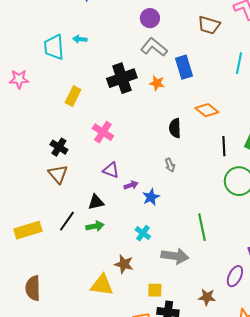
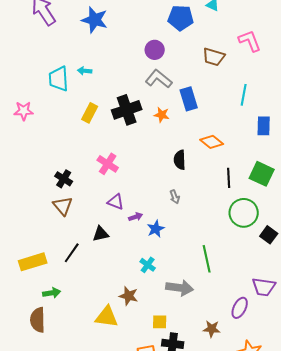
yellow rectangle: (73, 96) -> (90, 113), moved
green arrow: (95, 226) -> (52, 293), moved

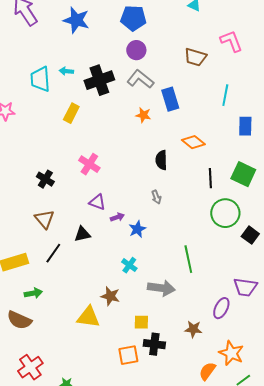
blue pentagon: (181, 18) -> (133, 18), moved
black cross: (127, 110) -> (99, 80), moved
brown triangle: (63, 206) -> (44, 219), moved
brown semicircle: (38, 320) -> (19, 320), turned -65

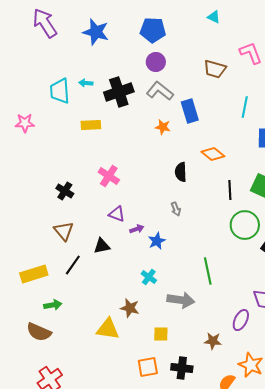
yellow rectangle: (71, 113) -> (91, 125), turned 60
black cross: (154, 344) -> (182, 368), moved

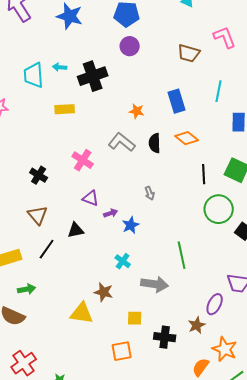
gray L-shape: (160, 91) -> (122, 142), moved
blue rectangle: (190, 111) -> (177, 101), moved
black semicircle: (181, 172) -> (155, 143), moved
brown star: (213, 341) -> (197, 325), moved, turned -30
black cross: (182, 368) -> (165, 337), moved

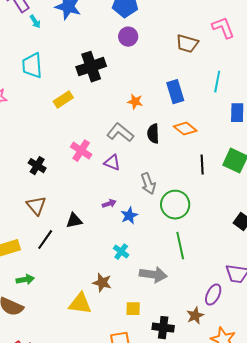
cyan arrow: (60, 67) -> (35, 22), moved, turned -128
yellow rectangle: (65, 109) -> (63, 100), turned -30
gray arrow: (150, 193) -> (148, 184), size x1.5
purple triangle: (91, 198) -> (112, 163), moved
green circle: (219, 209) -> (175, 205), moved

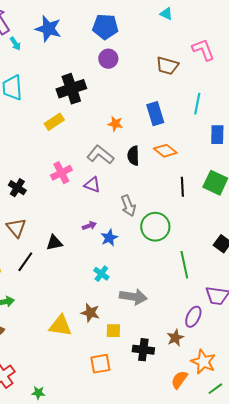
yellow rectangle: (63, 100) -> (54, 122), moved
pink cross: (81, 151) -> (61, 173), turned 30
green line: (180, 246) -> (184, 265), moved
brown star: (102, 283) -> (90, 313), moved

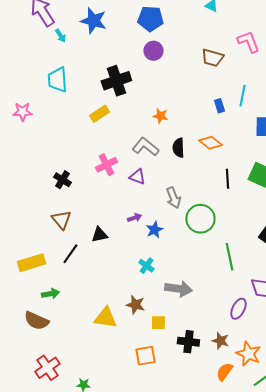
blue rectangle: (155, 114) -> (219, 106), moved, size x0.6
brown star: (175, 338) -> (220, 341), moved, turned -30

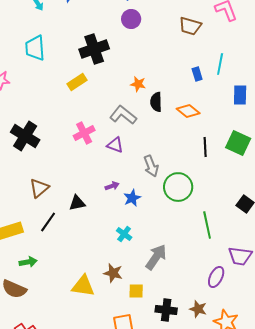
black semicircle: (178, 148) -> (156, 102), moved
black cross: (62, 180) -> (25, 136), moved, size x1.6
brown triangle: (61, 220) -> (39, 188), turned 30
gray arrow: (178, 289) -> (156, 257), turned -64

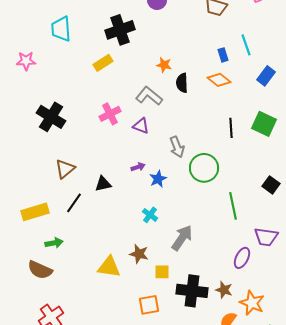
cyan line: (220, 64) -> (246, 45), turned -30
blue rectangle: (240, 95) -> (266, 76), turned 36
orange diamond: (188, 111) -> (219, 80), moved
black cross: (166, 310) -> (192, 291), size x1.4

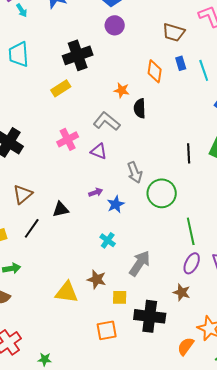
blue rectangle: (223, 55) -> (181, 63), moved
orange diamond: (219, 80) -> (155, 71), moved, turned 60
purple ellipse: (242, 258) -> (192, 263), moved
brown star: (224, 290) -> (182, 292), moved

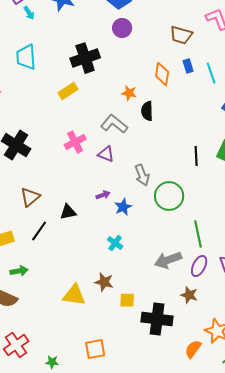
gray arrow: (140, 263) -> (168, 260), moved, turned -144
orange square: (107, 330) -> (95, 349), moved

